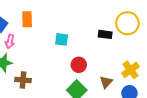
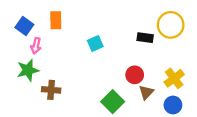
cyan square: (62, 39) -> (95, 43), turned -32
red circle: (79, 65) -> (135, 75), moved

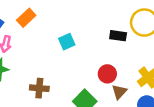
orange rectangle: (56, 20) -> (26, 18), turned 48
brown cross: (51, 90) -> (39, 88), moved

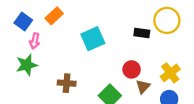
cyan square: (67, 42) -> (93, 39), size x1.5

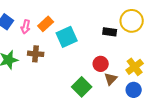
orange rectangle: (54, 16) -> (46, 24), moved
pink arrow: (35, 41) -> (26, 27), moved
brown cross: (67, 83) -> (36, 54), moved

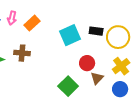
yellow circle: (132, 21) -> (118, 37), moved
pink arrow: (26, 27) -> (12, 18), moved
cyan square: (67, 37) -> (70, 35), moved

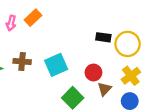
orange rectangle: (32, 23) -> (33, 18), moved
cyan square: (70, 35) -> (56, 65), moved

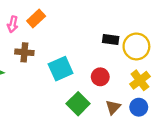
brown cross: (22, 62) -> (24, 52), moved
brown triangle: (104, 89) -> (113, 107), moved

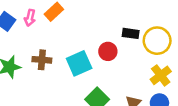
brown cross: (24, 52) -> (42, 60), moved
red circle: (100, 77) -> (108, 51), moved

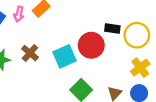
red circle: (108, 51) -> (91, 45), size x1.5
brown cross: (42, 60) -> (30, 53), turned 36

